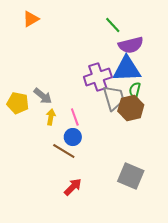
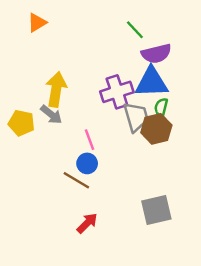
yellow arrow: (51, 117) -> (56, 89), moved, size x1.8
gray square: (131, 176) -> (156, 210), turned -36

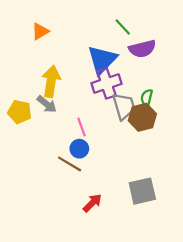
orange triangle: (37, 23) -> (40, 31), moved
blue triangle: (152, 82) -> (102, 60), moved, turned -44
red arrow: (87, 223) -> (92, 203), moved

